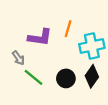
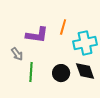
black diamond: (92, 76) -> (85, 71), turned -55
green line: (33, 77) -> (31, 72), turned 54

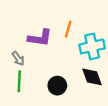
green line: (31, 72) -> (19, 81), moved
black circle: (61, 73) -> (57, 86), moved

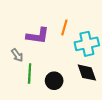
green line: (19, 81) -> (30, 74), moved

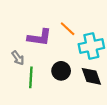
orange line: (64, 27) -> (68, 29), turned -63
black circle: (54, 81) -> (61, 71), moved

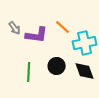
gray arrow: (18, 58) -> (15, 28), moved

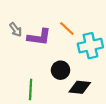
black diamond: (85, 71) -> (80, 87), moved, turned -65
green line: (29, 72) -> (31, 89), moved

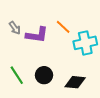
black circle: (61, 70) -> (44, 75), moved
green line: (31, 89) -> (17, 75), moved, turned -36

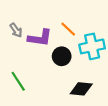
black circle: (44, 75) -> (62, 56), moved

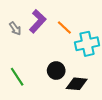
purple L-shape: (40, 38) -> (38, 21), moved, turned -55
black circle: (62, 56) -> (56, 71), moved

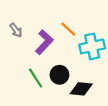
purple L-shape: (38, 21) -> (44, 42), moved
green line: (17, 77) -> (36, 78), moved

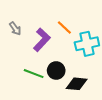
green line: (36, 78) -> (34, 74), turned -36

